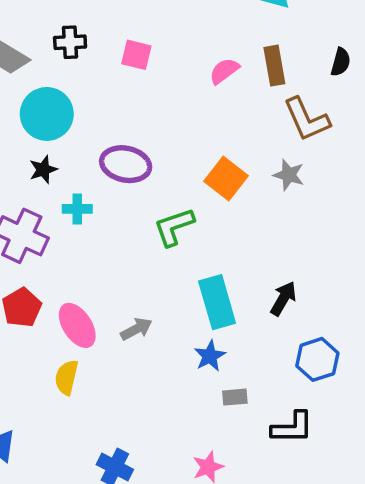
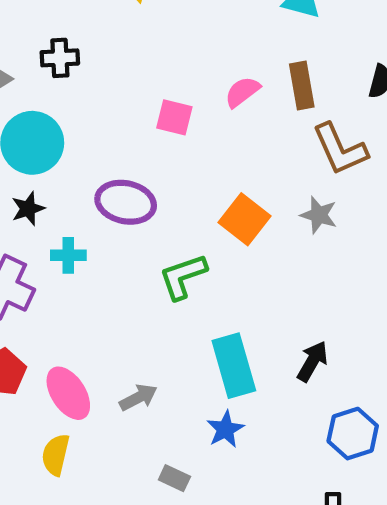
pink square: (136, 55) -> (174, 117), moved
gray rectangle: (235, 397) -> (174, 478), moved, turned 30

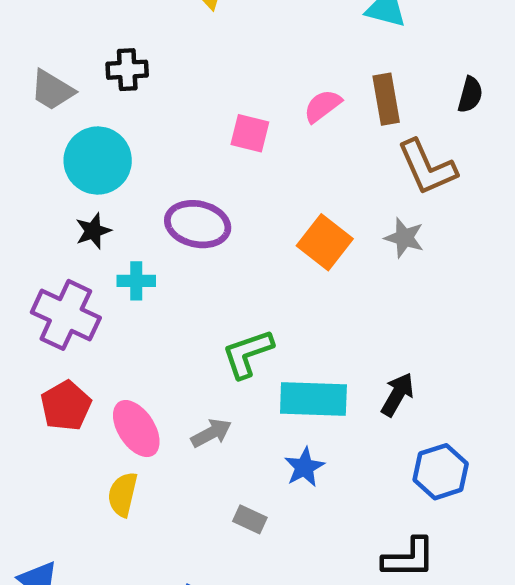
green L-shape: (183, 277) -> (248, 354), moved
cyan rectangle: (234, 366) -> (313, 399), turned -72

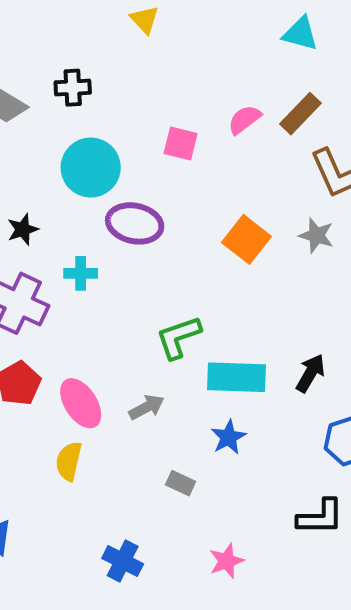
brown rectangle: (386, 99) -> (300, 114), turned 54
cyan circle: (98, 161) -> (91, 168), moved
black star: (93, 231) -> (23, 229), moved

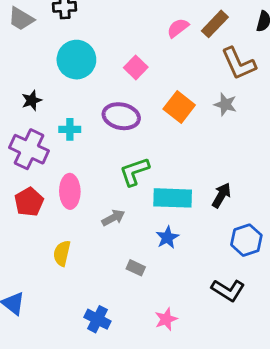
pink square: (181, 144) -> (136, 67), moved, turned 30
purple ellipse: (135, 223) -> (121, 116), moved
pink ellipse: (81, 403) -> (70, 191), moved, turned 32
black L-shape: (320, 517) -> (228, 290), turned 32

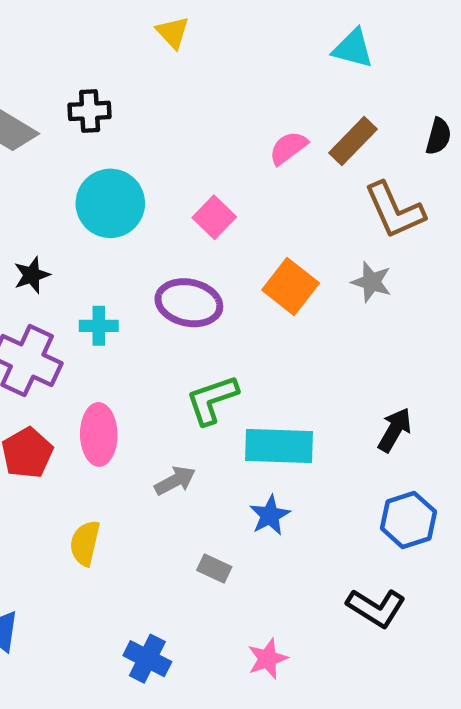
black arrow: (221, 195) -> (395, 430), moved

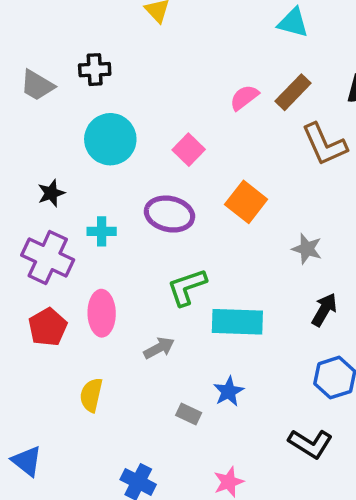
gray star: (371, 282) -> (307, 249), moved
blue star: (270, 515) -> (229, 391), moved

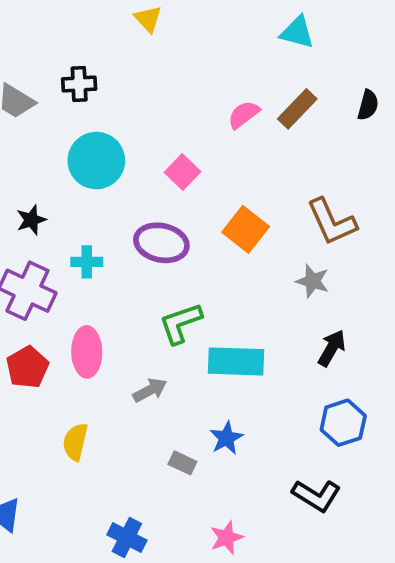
brown L-shape: (324, 144) -> (332, 222), moved

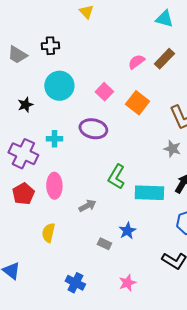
black star: (31, 220) -> (25, 105), moved
orange square: (246, 229) -> (137, 103), moved
green L-shape: (181, 323) -> (116, 177), moved, turned -40
cyan rectangle: (236, 361) -> (149, 193), moved

